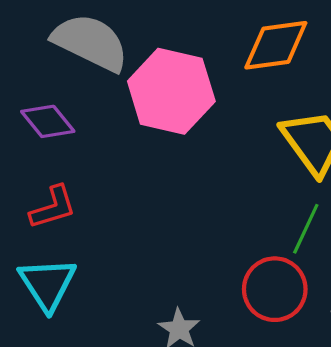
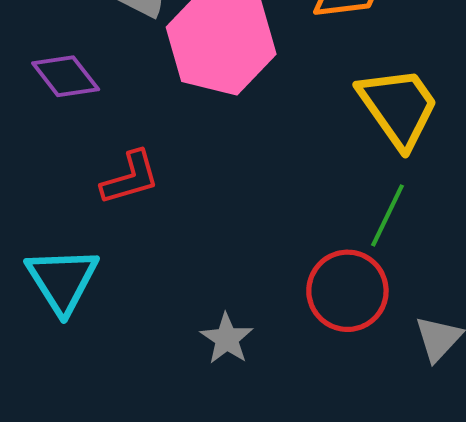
red L-shape: (53, 207) -> (130, 178), moved

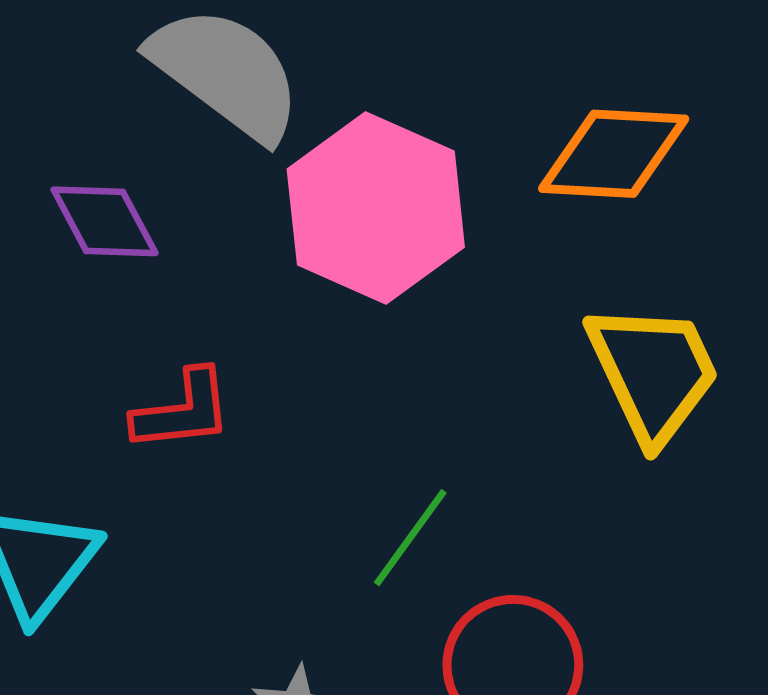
green line: (387, 215) -> (410, 538), moved

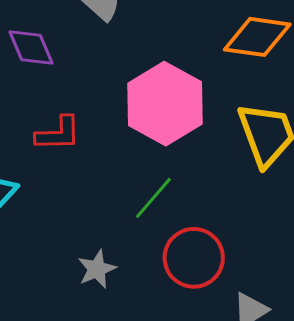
pink hexagon: (376, 208) -> (165, 104), moved

